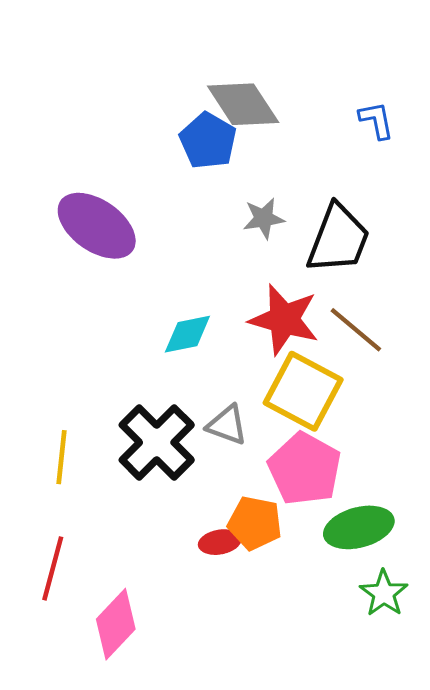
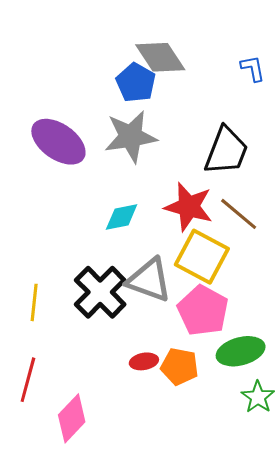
gray star: (264, 218) -> (131, 137), moved, size x1.8
gray triangle: (227, 425) -> (149, 280), size x1.6
orange pentagon: (255, 523) -> (180, 367), moved

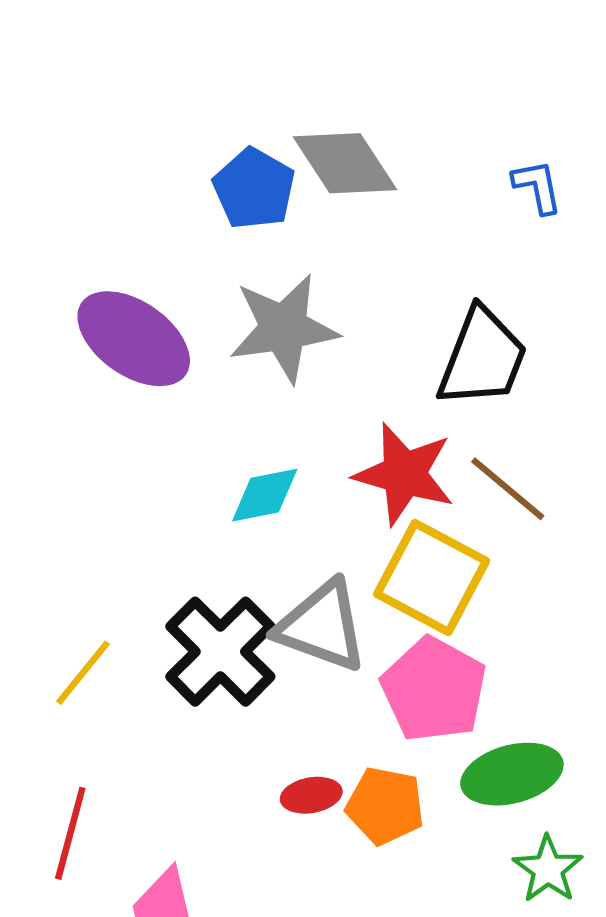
blue pentagon: (136, 83) -> (254, 189), moved
yellow line: (34, 302) -> (83, 673), turned 33

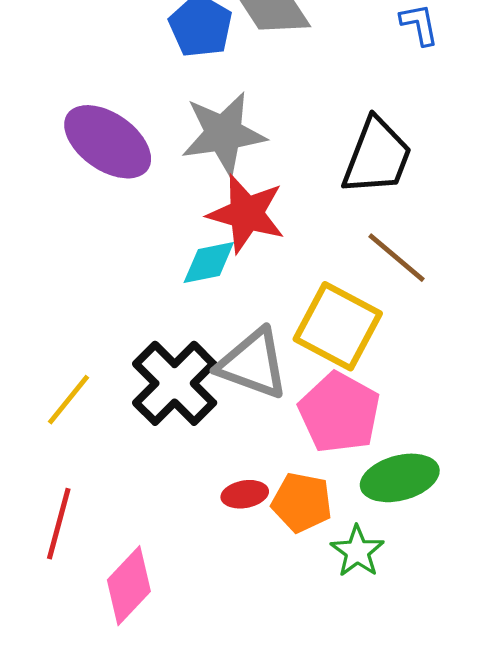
red star: (404, 474) -> (246, 214), moved
green star: (548, 869) -> (357, 551), moved

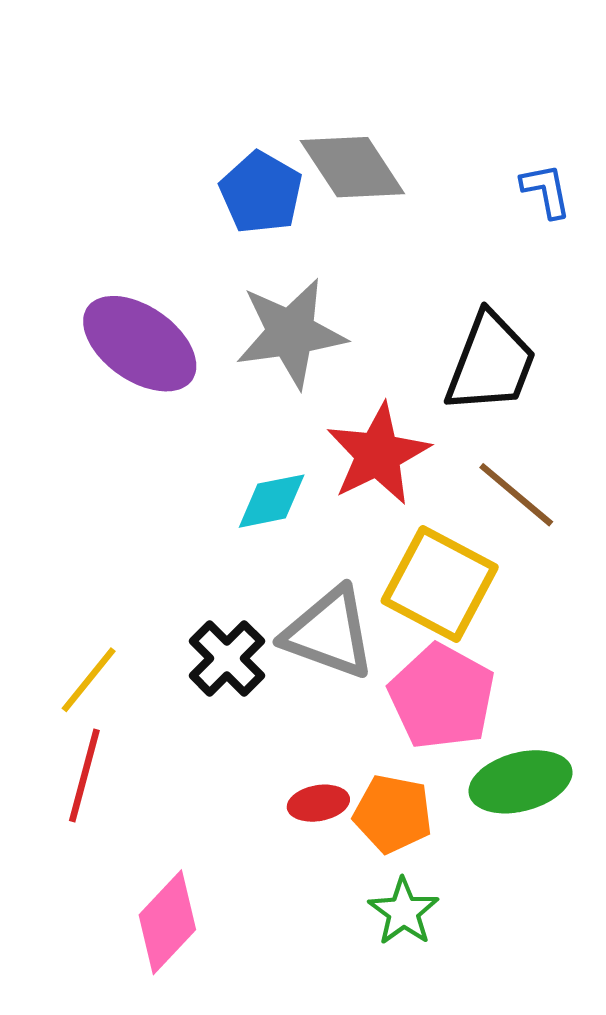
red star: (246, 214) -> (378, 454), moved, turned 30
black cross: (175, 383) -> (227, 658), size x0.7
red line: (59, 524) -> (84, 775), moved
green star: (357, 551) -> (403, 912), moved

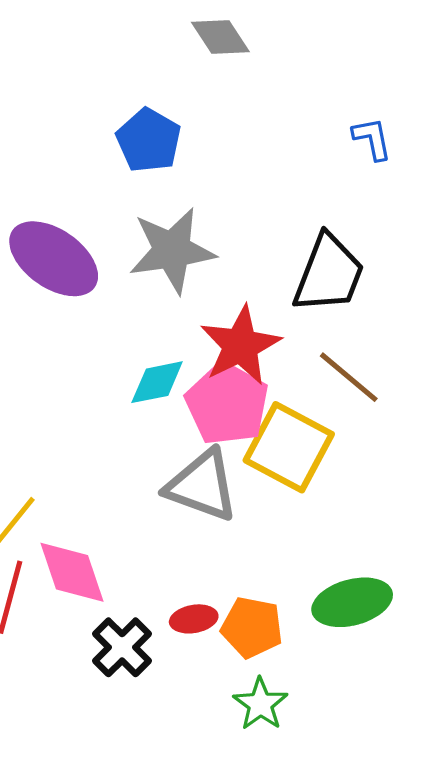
gray diamond: (352, 167) -> (220, 37), moved, size x0.7
black cross: (227, 658) -> (122, 647), moved
pink pentagon: (442, 697) -> (227, 404), moved
pink diamond: (167, 922) -> (72, 572), moved, turned -62

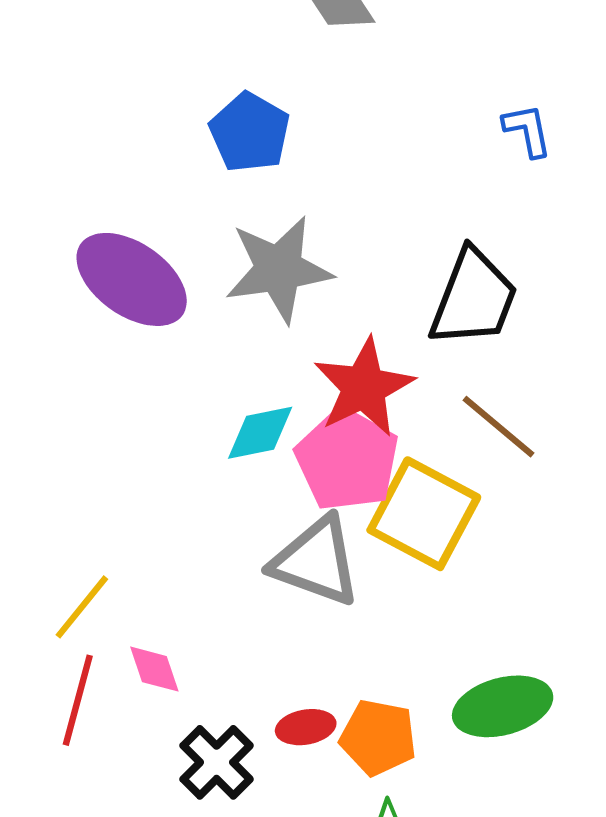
pink diamond: (72, 572) -> (154, 669), size x0.6

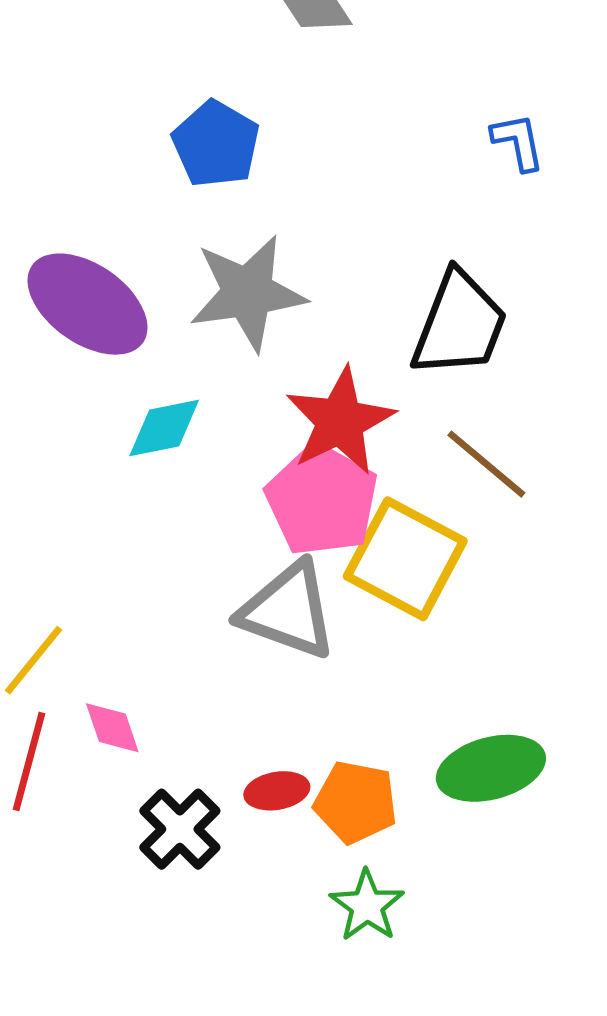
cyan diamond: (260, 433) -> (164, 428), moved

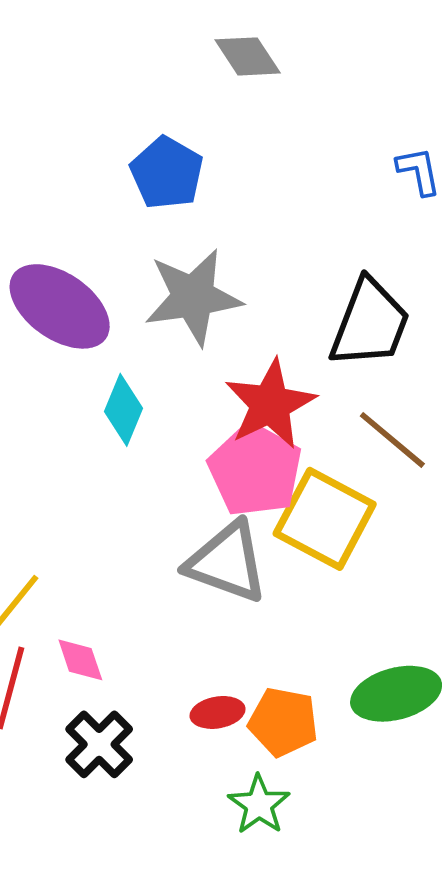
cyan diamond: (164, 428) -> (124, 410), turned -56
black cross: (180, 829) -> (99, 744), moved
green star: (367, 906) -> (259, 805), moved

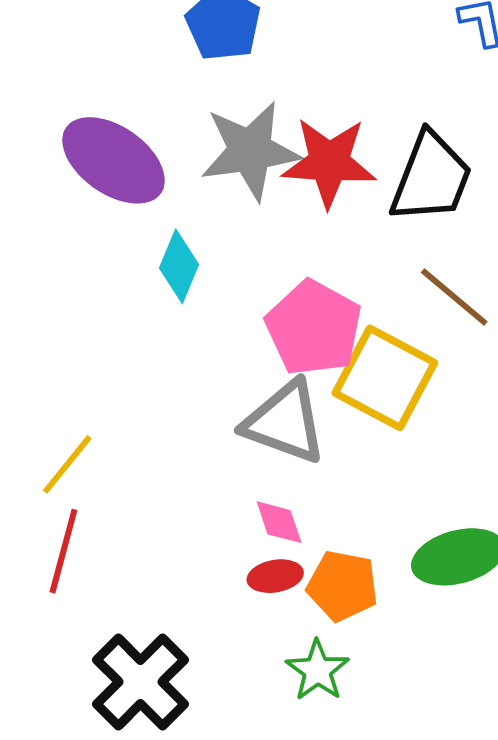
red star: (270, 404) -> (329, 162), moved, turned 30
pink diamond: (80, 660) -> (279, 522), moved
black cross: (99, 744) -> (140, 682), moved, size x1.4

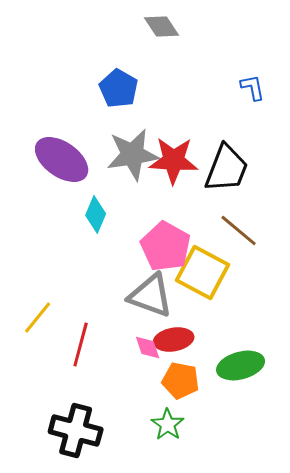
red line: (63, 551) -> (81, 344), moved
red ellipse: (275, 576) -> (174, 340), moved, size x1.4
black cross: (140, 682) -> (76, 430), turned -30

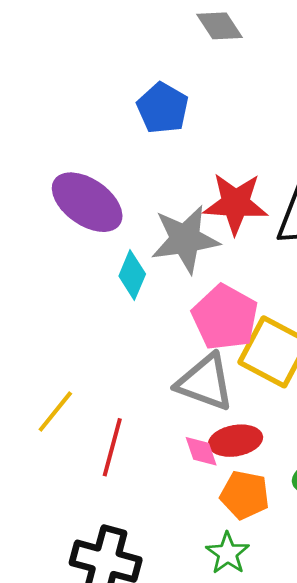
gray star: (133, 154) -> (185, 239), moved

